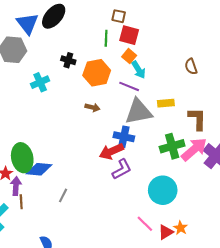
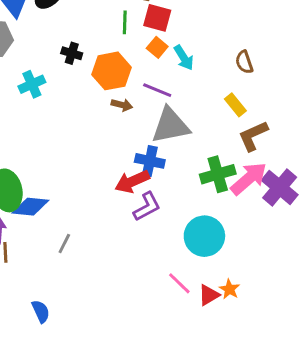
cyan arrow: (139, 70) -> (184, 58), moved
yellow rectangle: (166, 103) -> (235, 105), moved, turned 56
brown arrow: (92, 107) -> (122, 105), moved
brown L-shape: (197, 119) -> (253, 136), turned -115

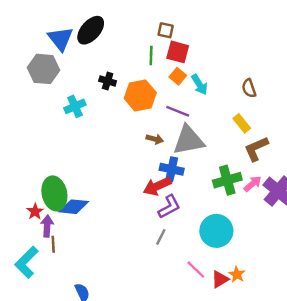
brown arrow: (122, 105) -> (155, 139), moved
pink arrow: (249, 179) -> (253, 184), size x0.6
gray line: (64, 243) -> (161, 237), moved

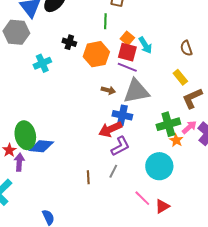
red square: (178, 52) -> (127, 52), moved
brown line: (53, 244) -> (88, 177), moved
orange star: (237, 274) -> (176, 140), moved

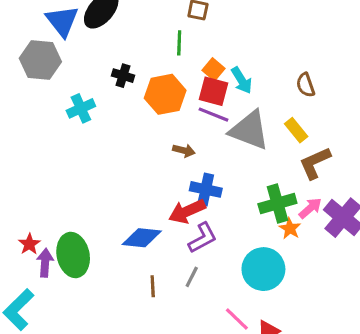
gray triangle: (136, 91) -> (249, 130), moved, turned 32
green ellipse: (25, 135) -> (73, 255), moved
blue diamond: (41, 146) -> (142, 238), moved

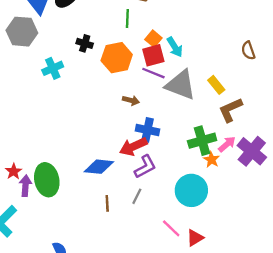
brown semicircle: (306, 85) -> (248, 51), moved
red square: (214, 91) -> (153, 55), turned -30

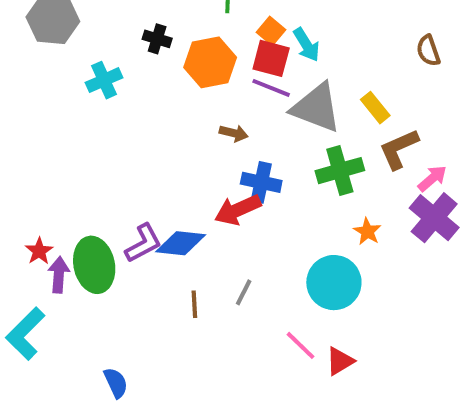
red square: (153, 55) -> (271, 58), turned 30
green cross: (202, 141) -> (340, 171), moved
pink arrow: (227, 144) -> (432, 178), moved
purple L-shape: (145, 167) -> (143, 243), moved

